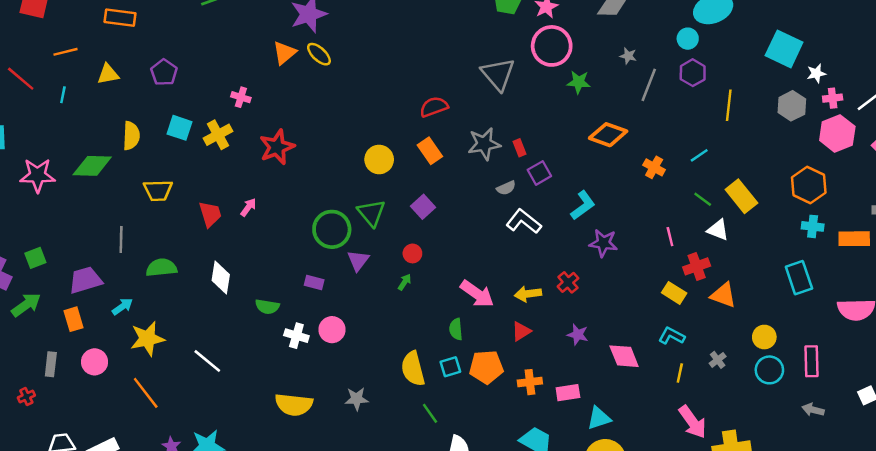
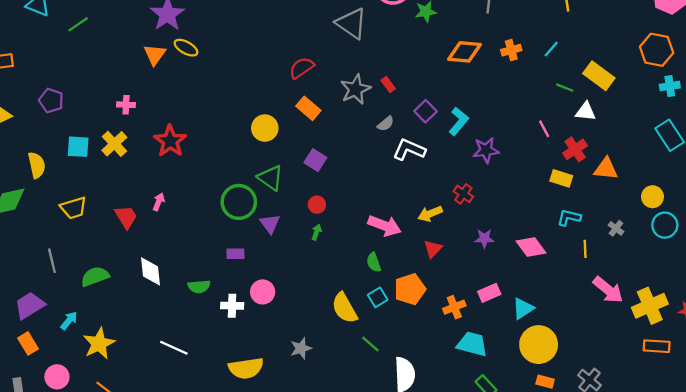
orange cross: (654, 167) -> (511, 50), moved, turned -30
purple square: (539, 173) -> (425, 111), moved
white line: (207, 361) -> (174, 348), moved
orange cross: (530, 382) -> (454, 307), moved

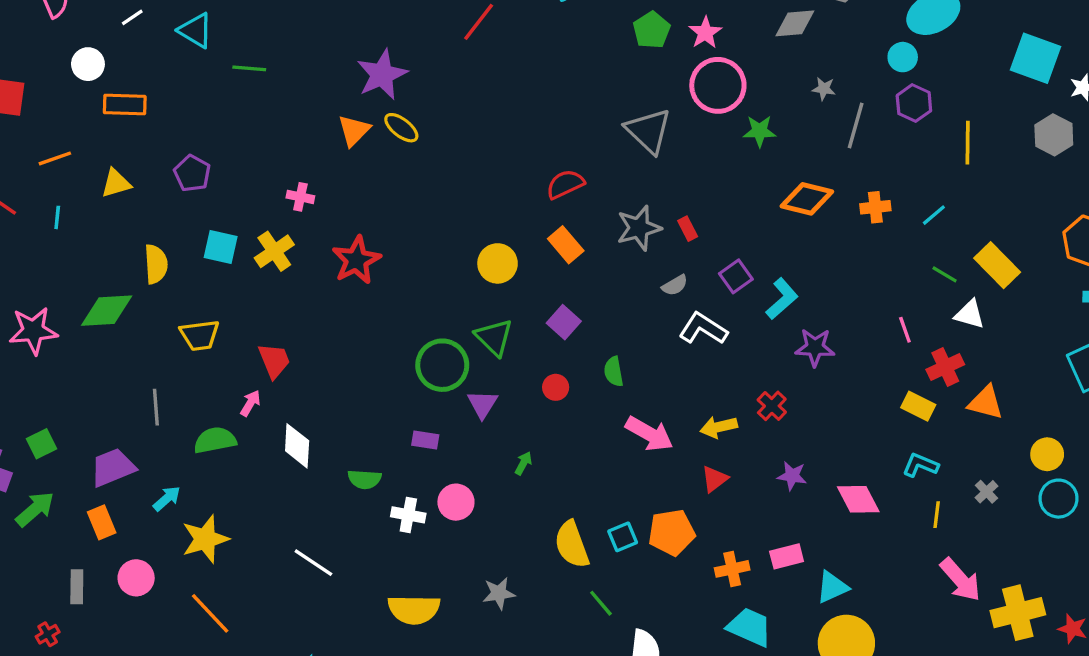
green line: (78, 24) -> (249, 68), turned 30
pink arrow: (159, 202) -> (250, 403), moved
green arrow: (317, 232) -> (523, 463), moved
green semicircle: (374, 262) -> (614, 372), moved

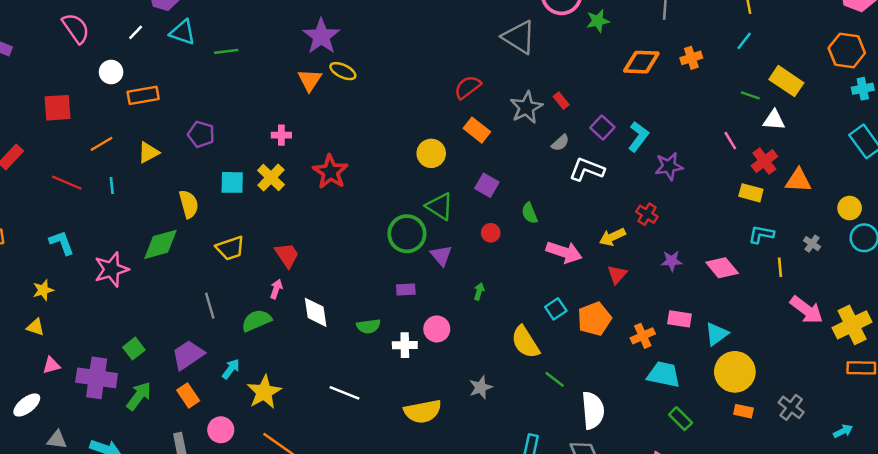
cyan line: (934, 215) -> (744, 41), moved
cyan square: (623, 537) -> (556, 309), moved
pink rectangle: (787, 556) -> (680, 319), turned 35

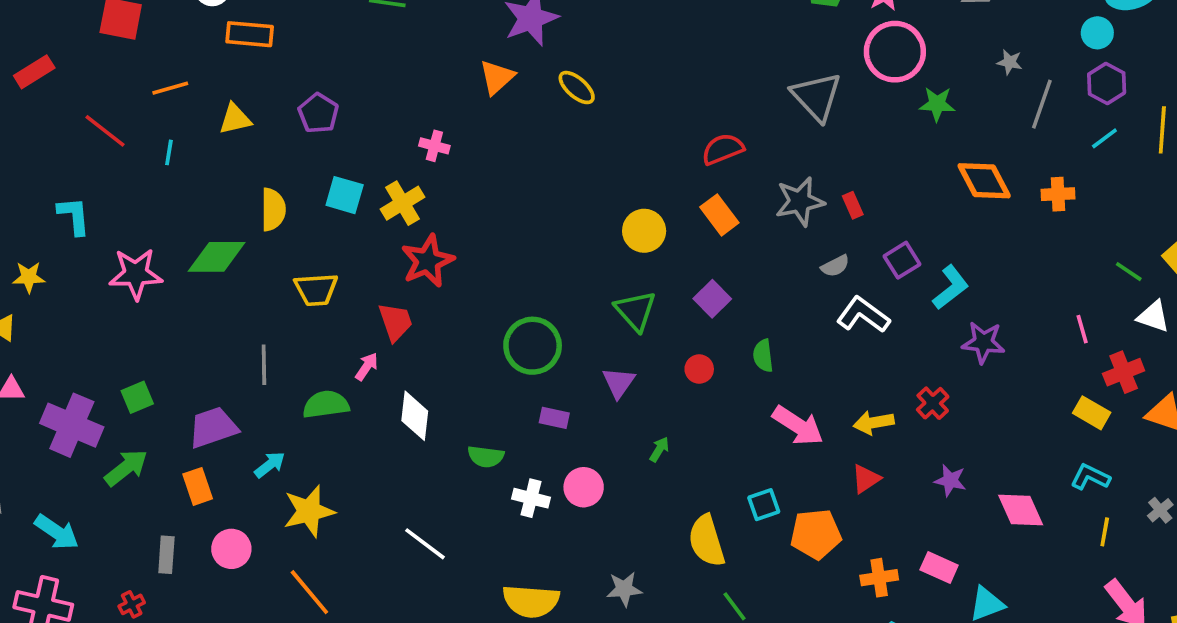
cyan line: (744, 41) -> (1104, 138), moved
orange diamond: (641, 62) -> (984, 181), turned 45
yellow ellipse: (343, 71) -> (577, 88), moved
red star: (330, 172) -> (428, 261), moved
green circle: (407, 234) -> (533, 346), moved

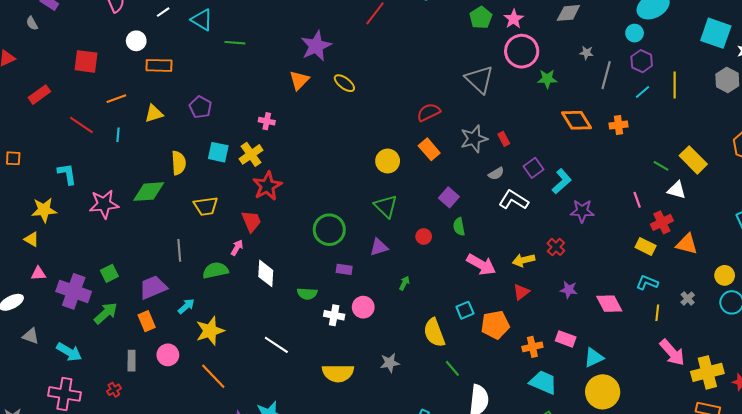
yellow star: (29, 277) -> (44, 210), size x1.4
purple square: (712, 299) -> (449, 197), moved
purple triangle: (619, 382) -> (379, 247), turned 42

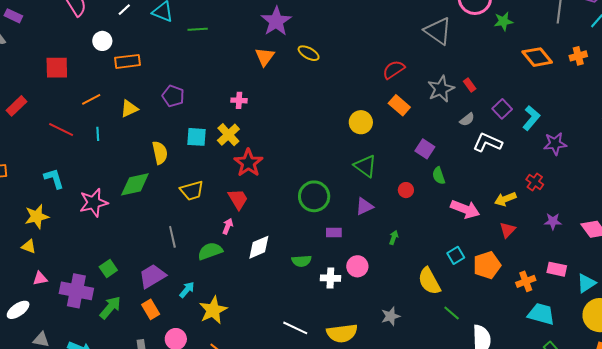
white diamond: (266, 273) -> (259, 247), turned 72
white line: (276, 345) -> (295, 328), moved

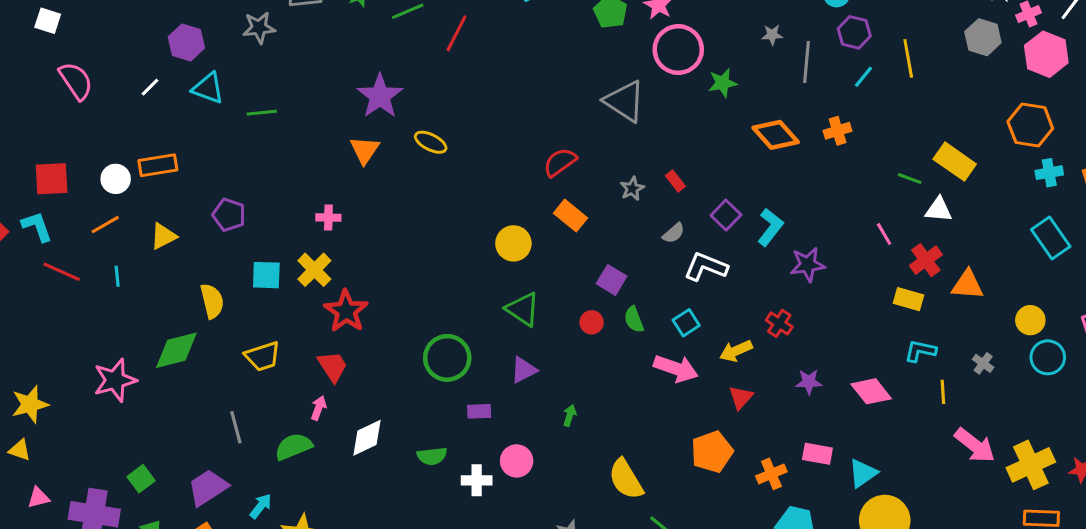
white circle: (102, 41) -> (116, 179), moved
gray star: (441, 89) -> (632, 189), size x0.6
cyan L-shape: (54, 179) -> (37, 227), moved
red circle: (406, 190) -> (592, 322), moved
cyan square: (456, 255) -> (686, 323), moved

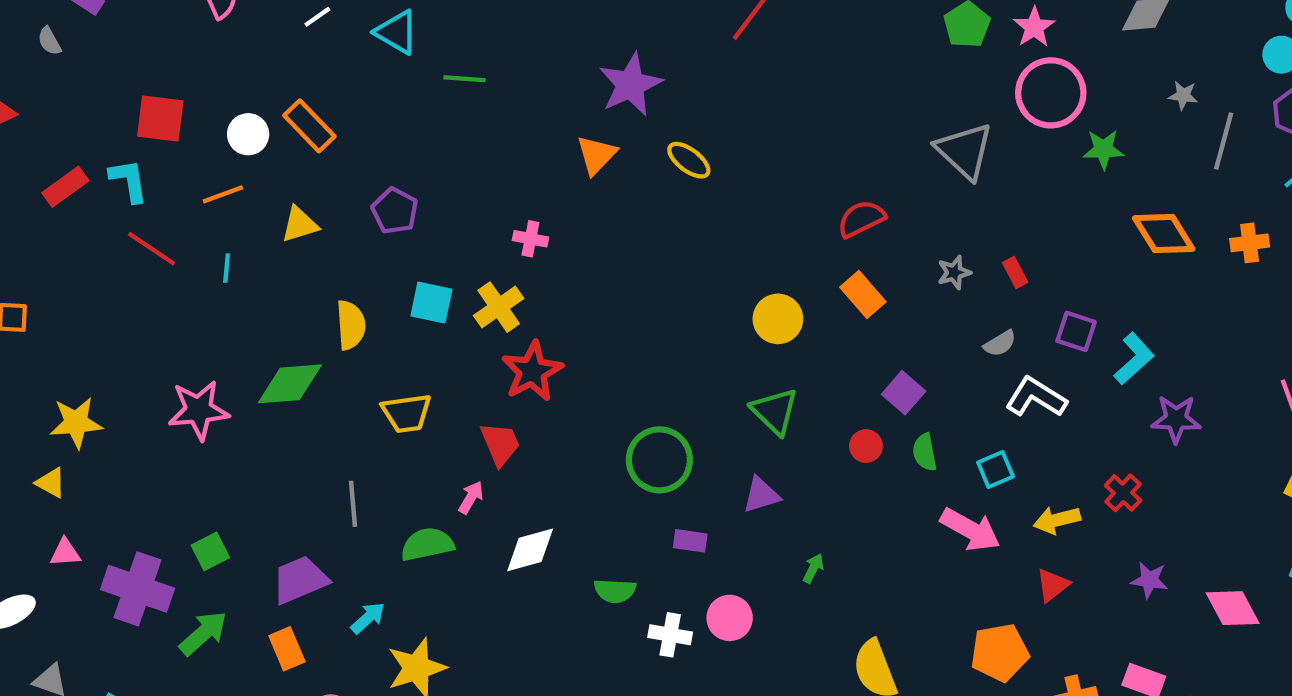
orange rectangle: (158, 165) -> (309, 126), turned 45
purple square: (726, 215) -> (1076, 331), turned -36

